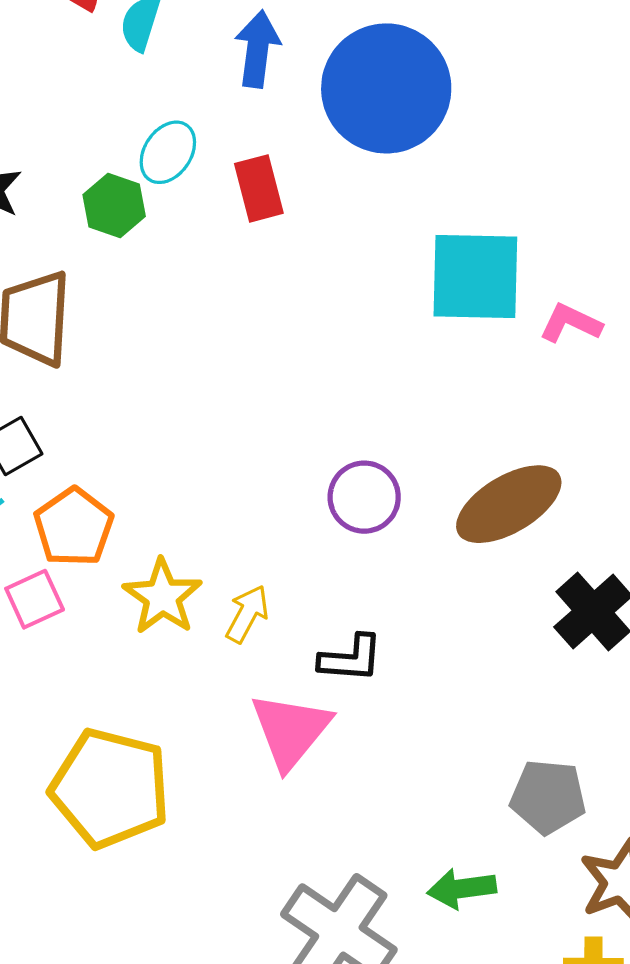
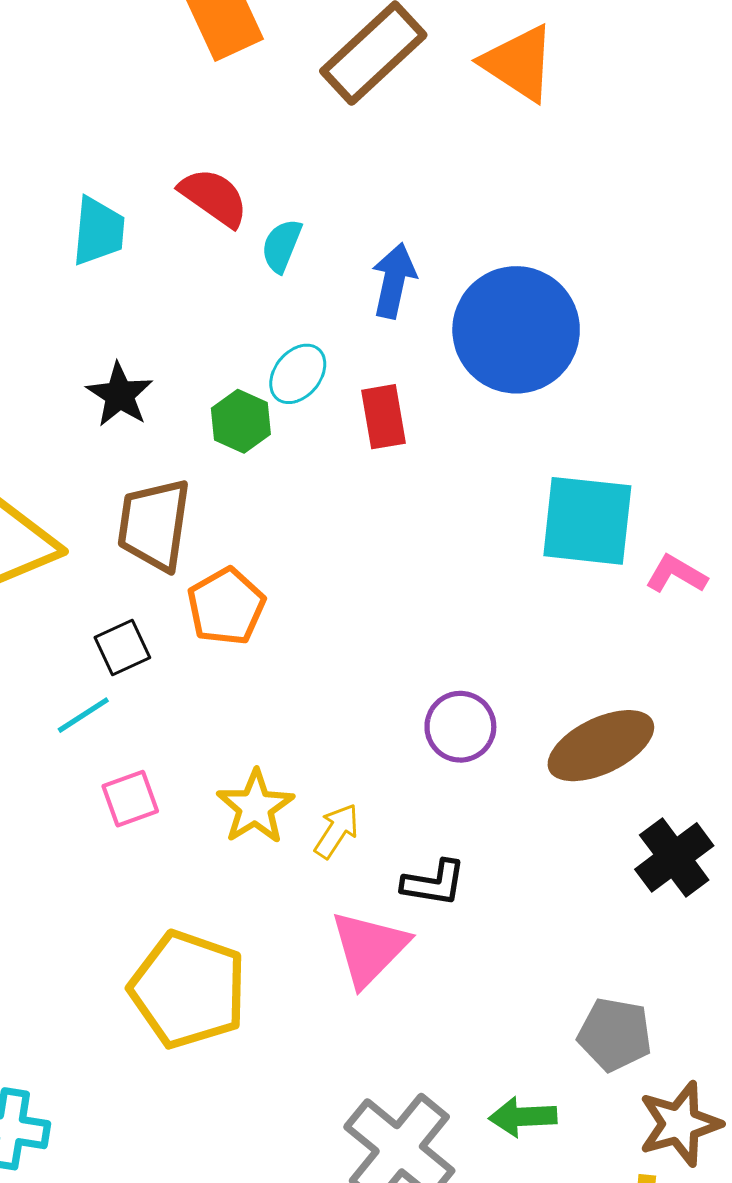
orange pentagon: (74, 527) -> (226, 606), moved

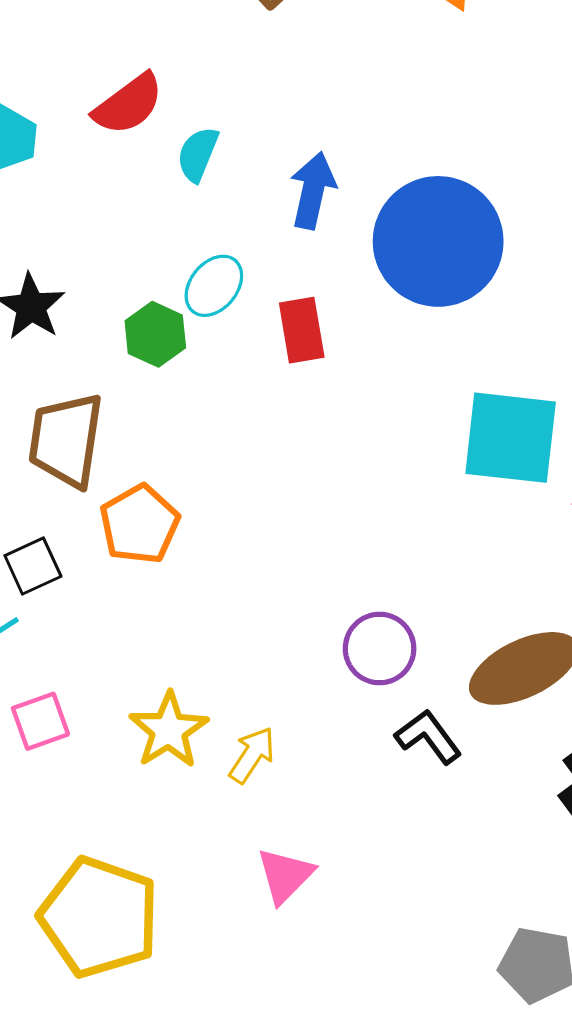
red semicircle: (214, 197) -> (128, 104), turned 108
black L-shape: (434, 883) -> (428, 737), moved, turned -136
pink triangle: (369, 948) -> (285, 876), size x0.7

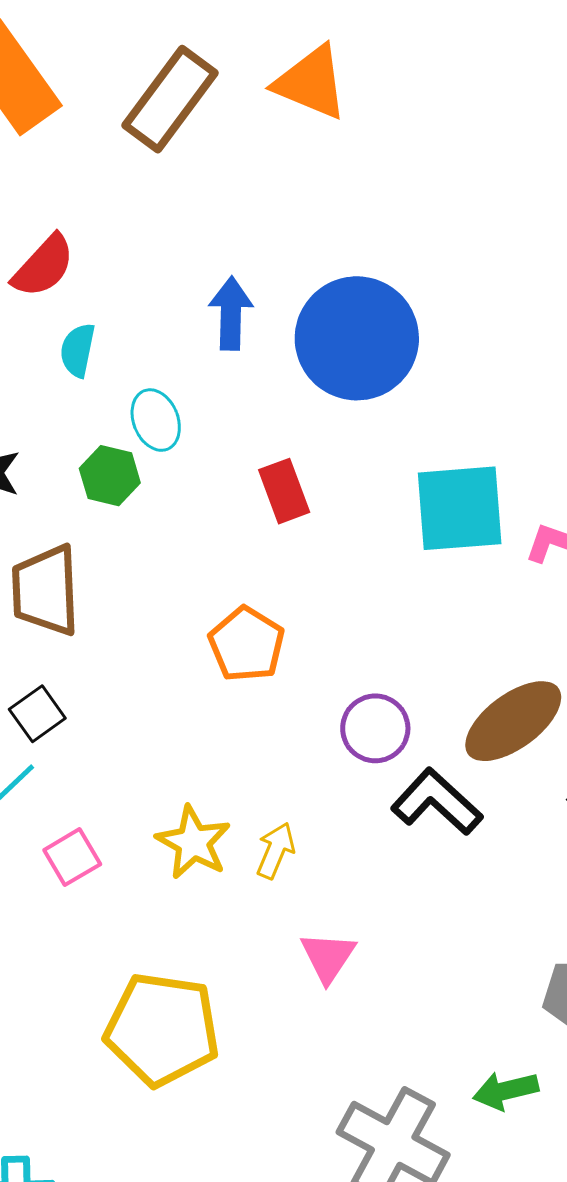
cyan semicircle: (198, 154) -> (78, 350), moved
cyan ellipse: (214, 286) -> (156, 420), turned -50
red rectangle: (302, 330) -> (284, 491), moved
orange pentagon: (139, 524) -> (247, 644), moved
black L-shape: (428, 737) -> (437, 802), size x1.4

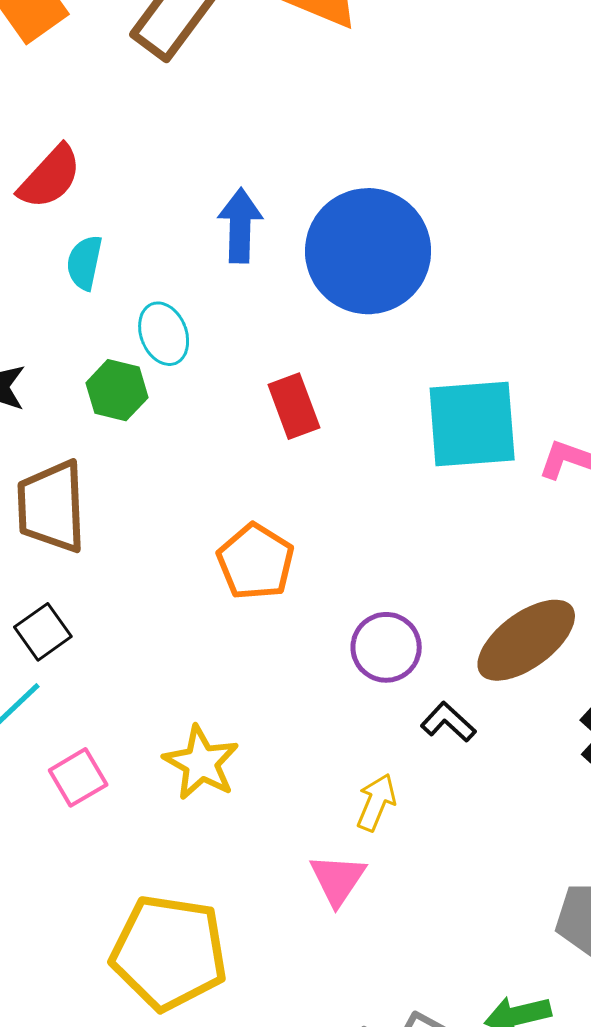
black L-shape: (437, 802) -> (448, 722), size x0.6
yellow arrow: (276, 851) -> (376, 802), moved

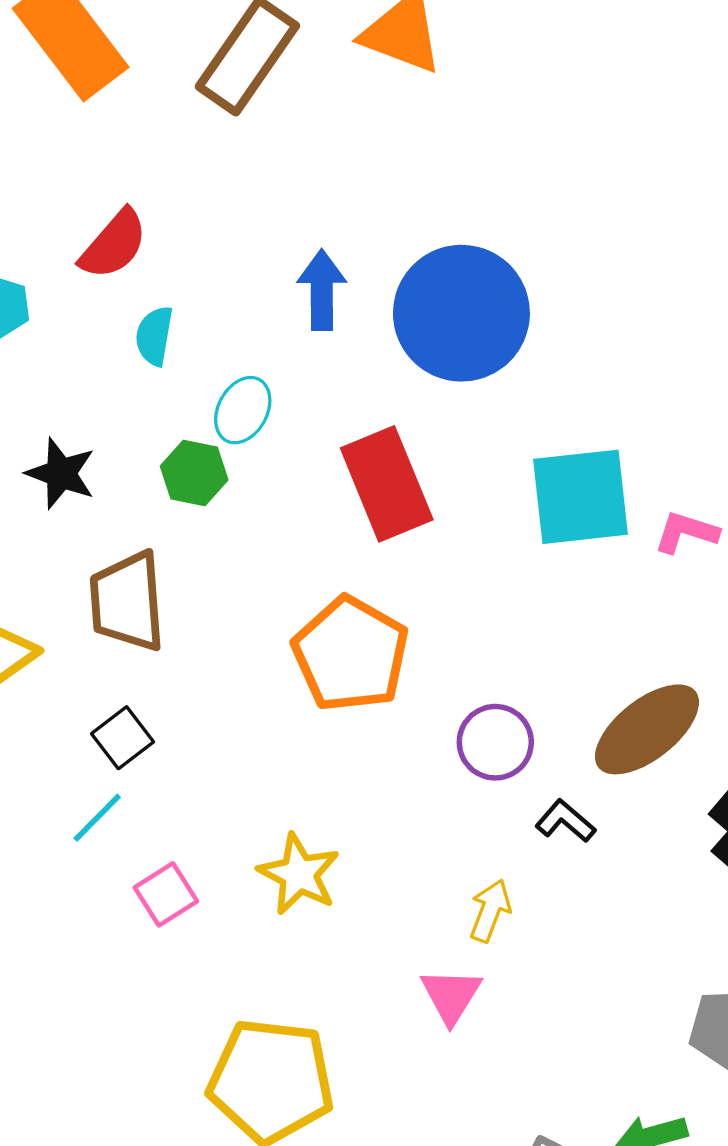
cyan ellipse: (164, 334) -> (243, 410), turned 52
red rectangle: (294, 406) -> (387, 484), size x1.6
orange pentagon: (256, 562) -> (351, 654), size x1.4

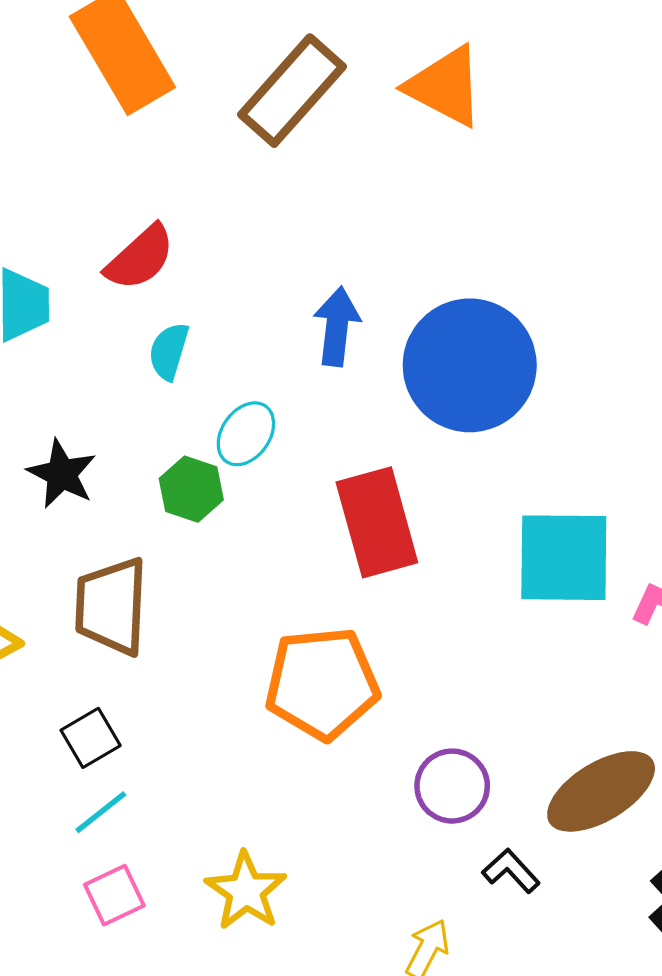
orange pentagon: (351, 654) -> (322, 683), turned 30
cyan line: (97, 818) -> (101, 812), moved

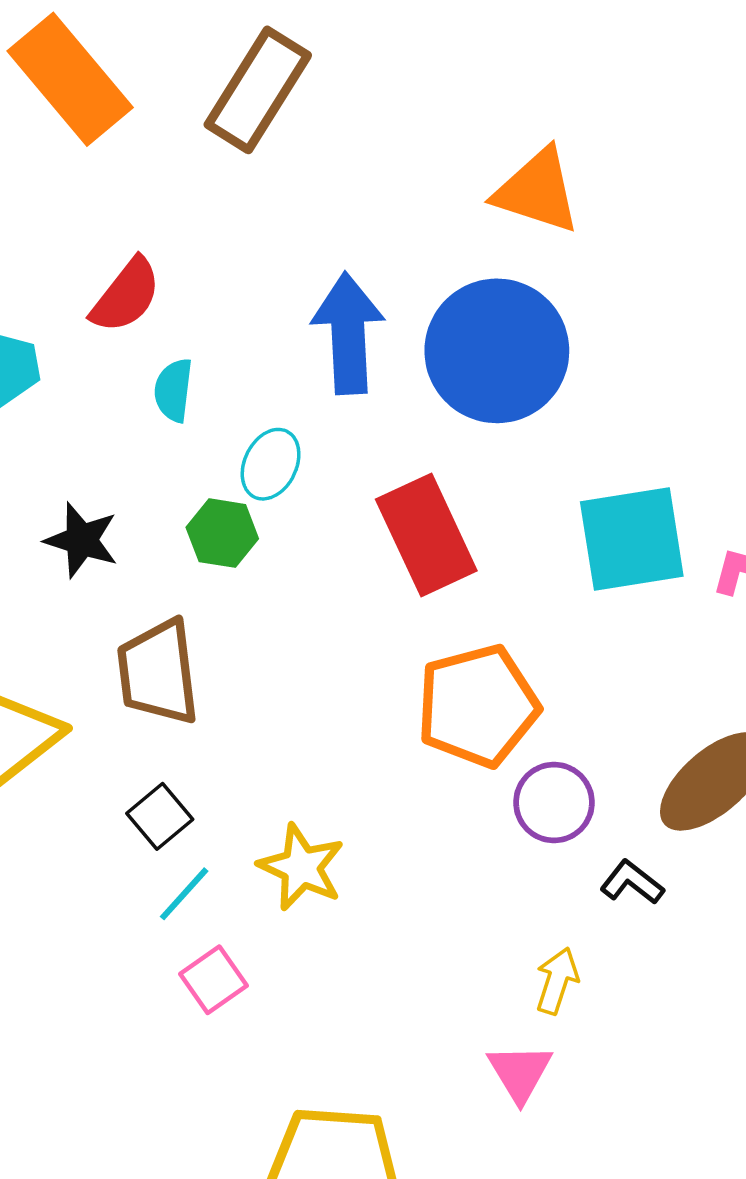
orange triangle: (445, 86) -> (537, 191), moved
blue arrow: (337, 326) -> (348, 333), size x1.4
orange pentagon: (322, 683) -> (478, 706), moved
yellow star: (246, 891) -> (301, 867), moved

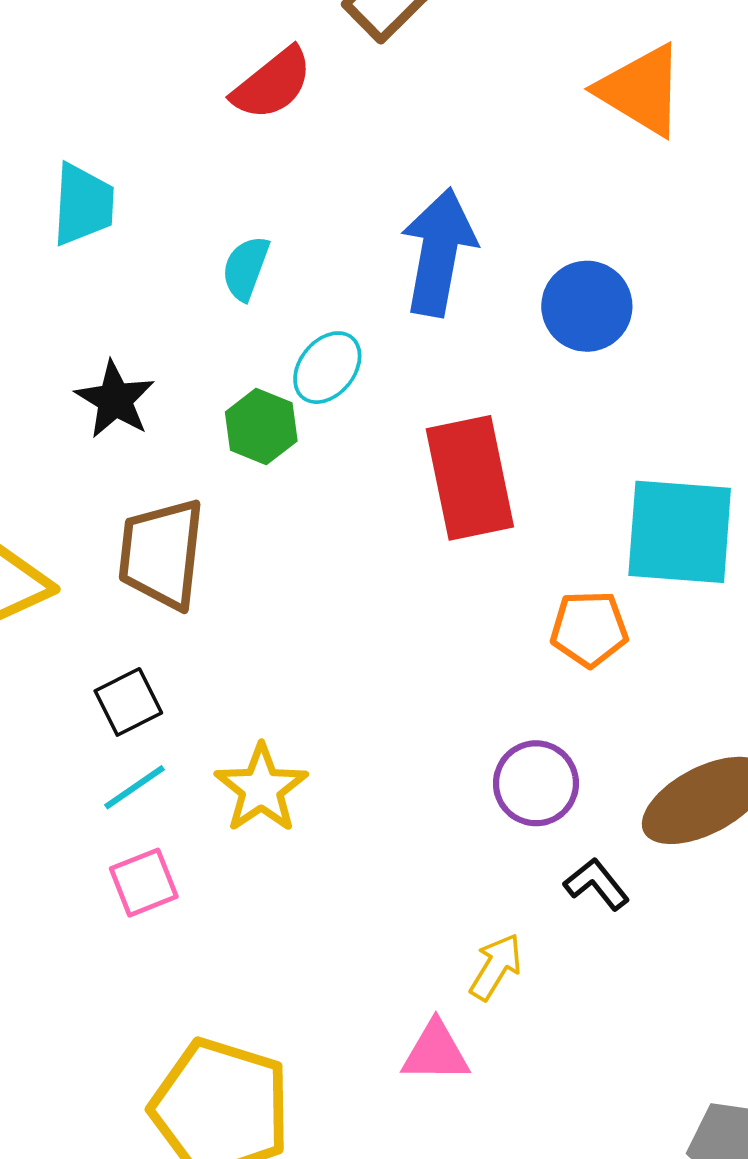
orange triangle: (537, 191) -> (641, 90), moved
red semicircle: (126, 296) -> (272, 84), moved
blue circle: (497, 351) -> (587, 306), size x0.6
orange pentagon: (478, 706) -> (589, 629), moved, size x0.6
pink triangle: (520, 1073) -> (436, 1052), turned 48

